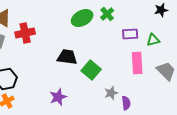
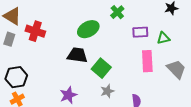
green ellipse: (82, 18) -> (88, 29), moved
red cross: (25, 33) -> (35, 31), turned 30
gray star: (111, 93) -> (107, 91), moved

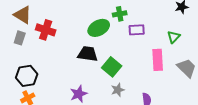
green cross: (117, 12) -> (120, 14), moved, turned 32
purple rectangle: (140, 32) -> (137, 30), moved
green triangle: (163, 38) -> (174, 37), turned -32

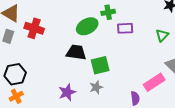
pink rectangle: (158, 60) -> (154, 82), moved, turned 60
green square: (112, 67) -> (100, 65), turned 36
gray star: (118, 90) -> (96, 87), moved

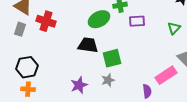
orange cross: (16, 96) -> (28, 89), turned 32

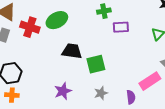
green ellipse: (99, 19) -> (57, 20), moved
gray star: (108, 80) -> (101, 93), moved

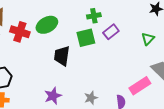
purple rectangle: (121, 27) -> (111, 32), turned -35
black trapezoid: (72, 51) -> (62, 56), turned -90
green square: (96, 64) -> (86, 38), moved

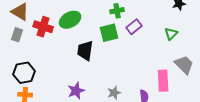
pink rectangle: (140, 86) -> (163, 81), turned -60

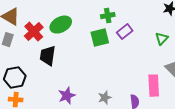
red cross: (43, 27) -> (34, 32), turned 30
black trapezoid: (85, 51) -> (48, 56), moved

